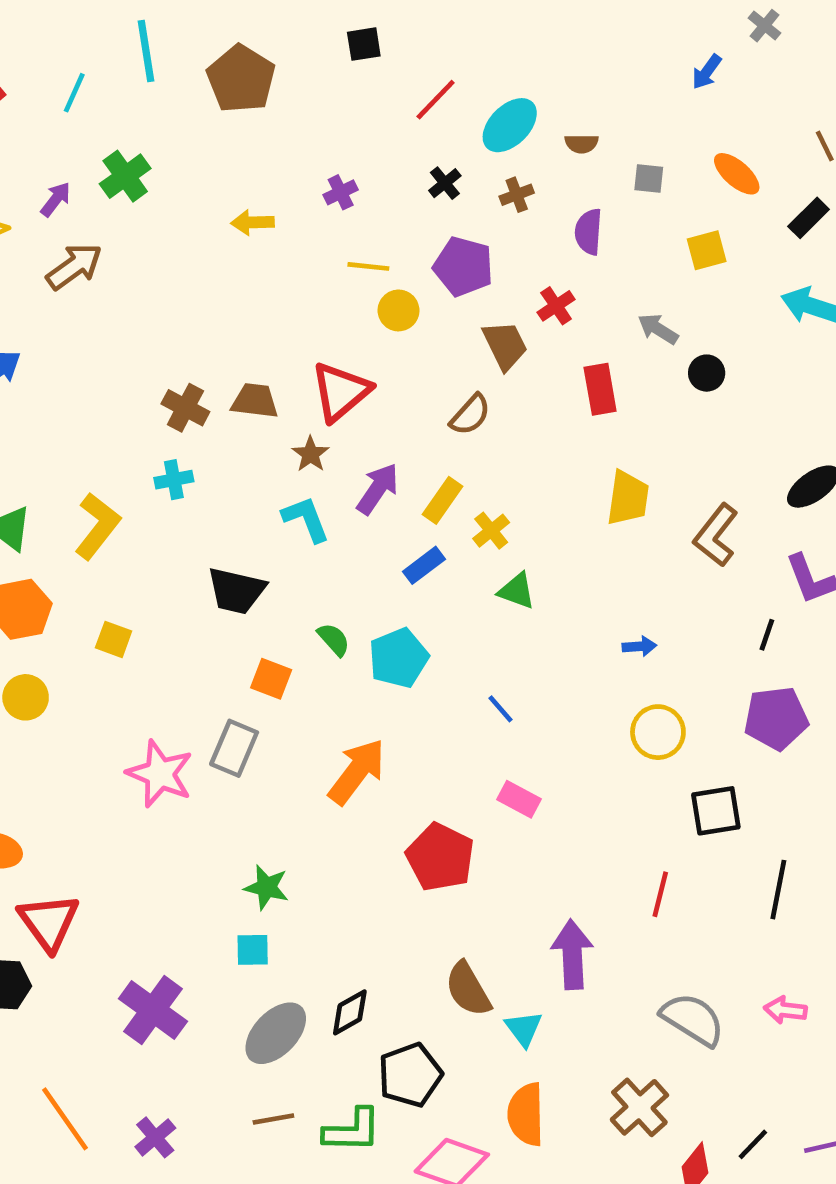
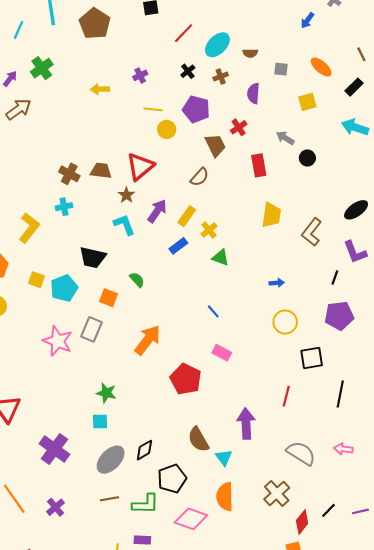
cyan pentagon: (399, 658) -> (64, 288), moved

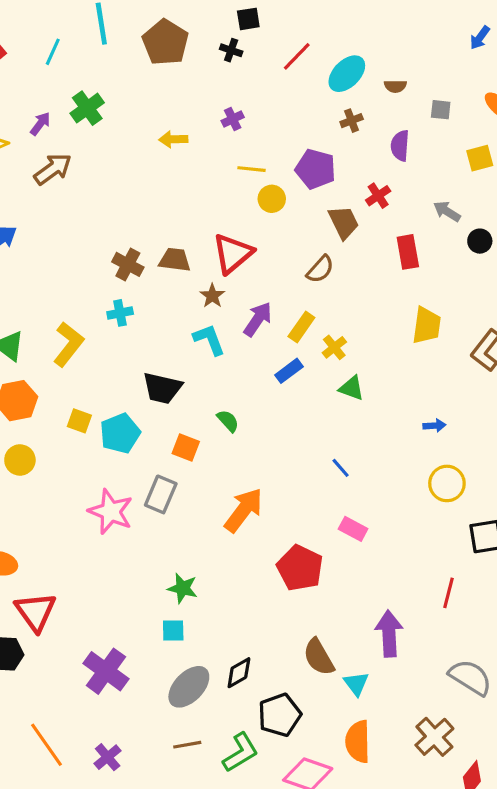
black cross: (188, 71) -> (231, 50), moved, turned -32
green L-shape: (145, 504) -> (240, 752), turned -32

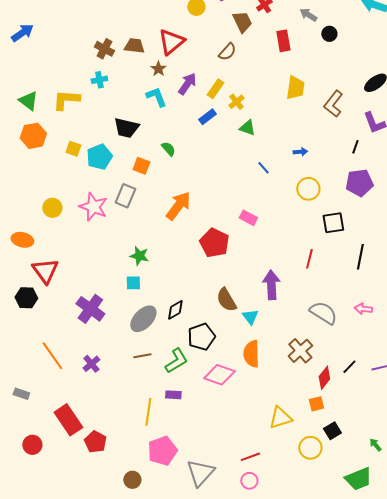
yellow L-shape: (68, 344) -> (66, 100), turned -124
yellow circle: (20, 460) -> (52, 208), moved
blue line: (341, 468) -> (263, 168), moved

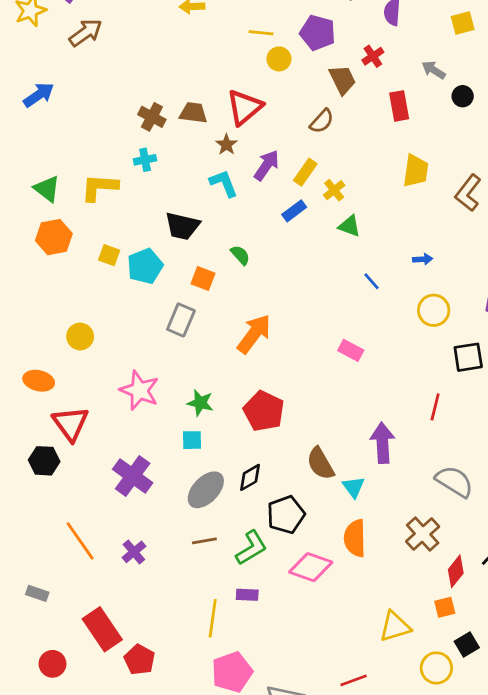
pink star: (93, 207) -> (139, 390), moved
red pentagon: (214, 243) -> (264, 411), moved

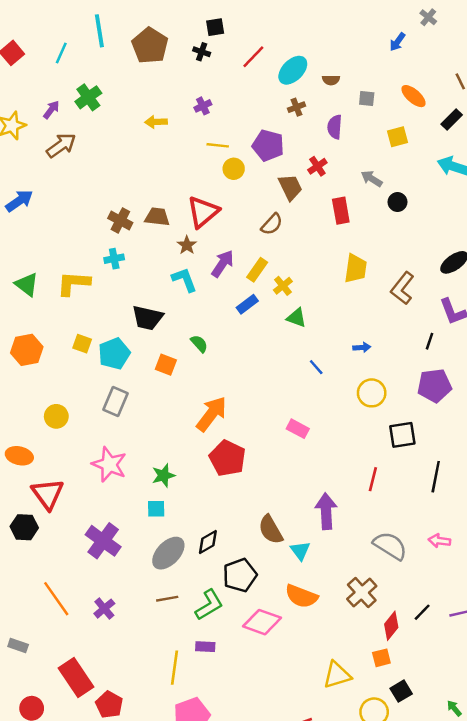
orange hexagon: (54, 237) -> (27, 350), moved
gray rectangle: (181, 320) -> (115, 402), moved
green star: (200, 403) -> (163, 475), turned -30
red pentagon: (264, 411) -> (228, 458), moved
orange semicircle: (355, 538) -> (301, 596), turned -68

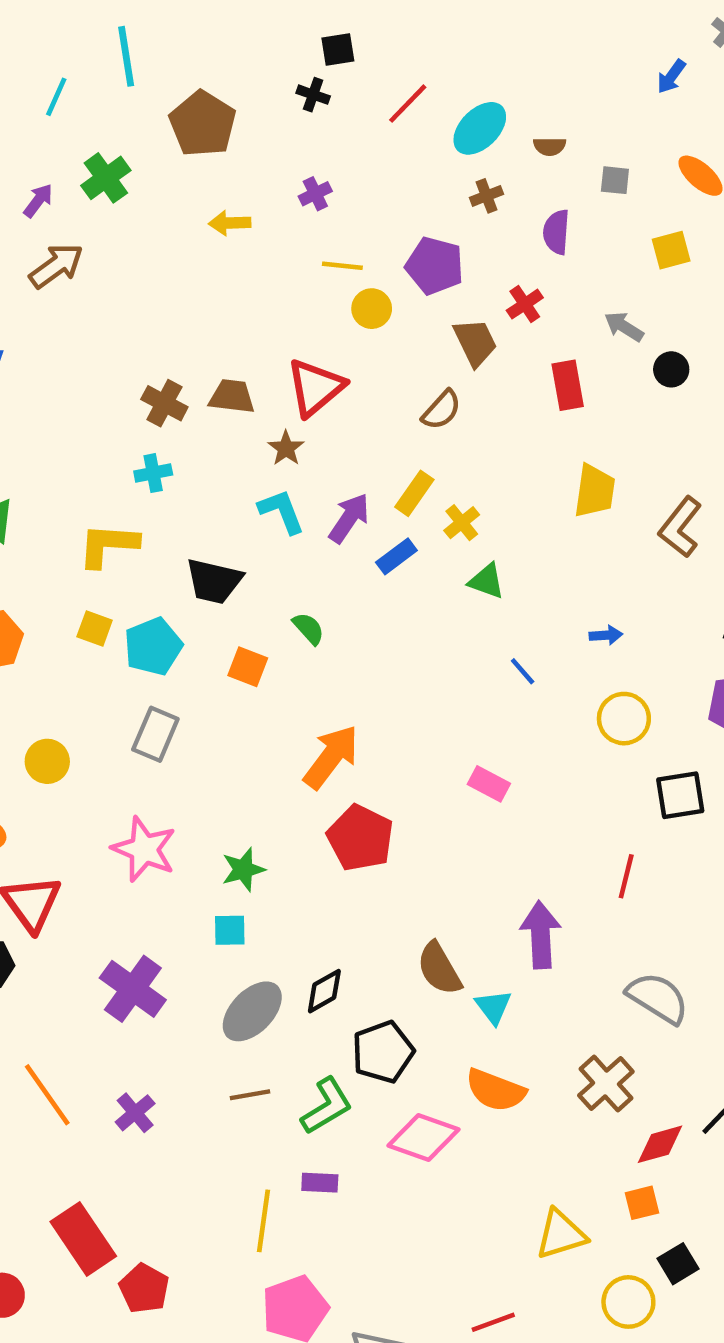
brown pentagon: (150, 46) -> (203, 124), moved
purple arrow: (223, 264) -> (349, 518), moved
yellow L-shape: (74, 283) -> (108, 545), moved
red diamond: (391, 626) -> (660, 1144), turned 36

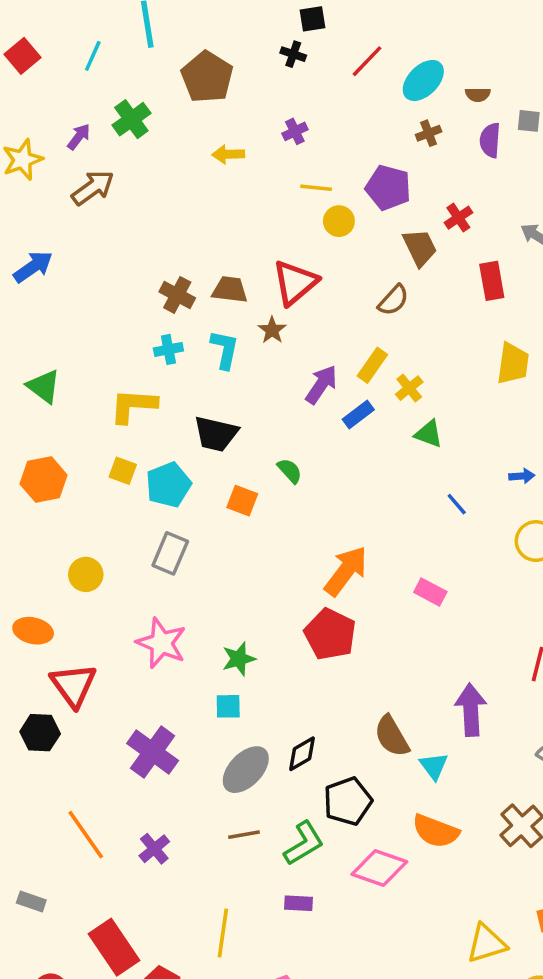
purple semicircle: (556, 232) -> (490, 140), moved
cyan L-shape: (282, 511) -> (225, 349), moved, turned 33
orange arrow: (331, 757) -> (346, 571), moved
yellow line: (264, 1221) -> (223, 933), moved

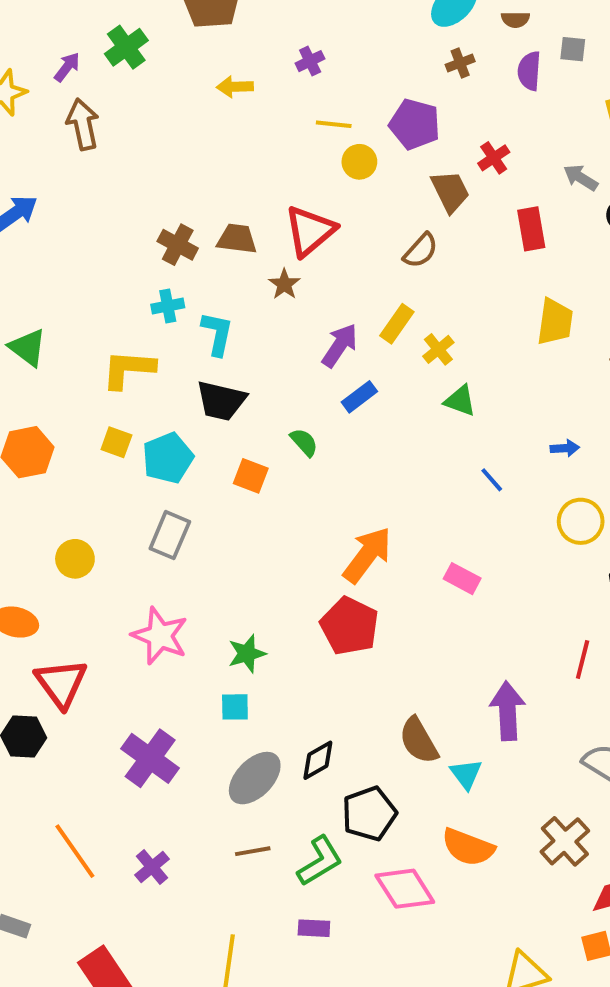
brown arrow: (93, 188) -> (83, 124), turned -66
cyan L-shape: (225, 349) -> (217, 334), moved
blue rectangle: (358, 414) -> (359, 397), moved
pink diamond: (379, 868) -> (405, 889), turned 38

